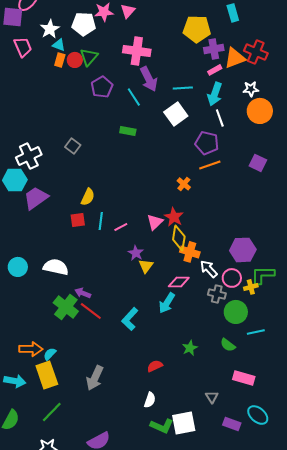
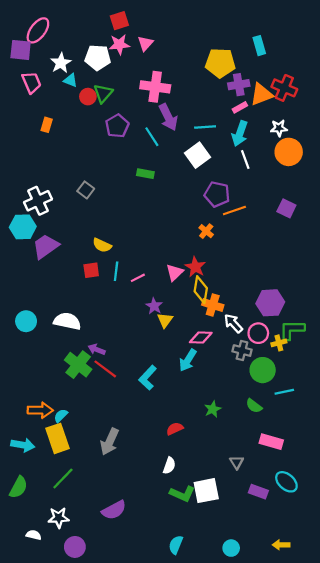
orange rectangle: (60, 60) -> (47, 125), moved
purple pentagon: (207, 143) -> (217, 194), moved
yellow semicircle: (88, 197) -> (102, 245), turned 90

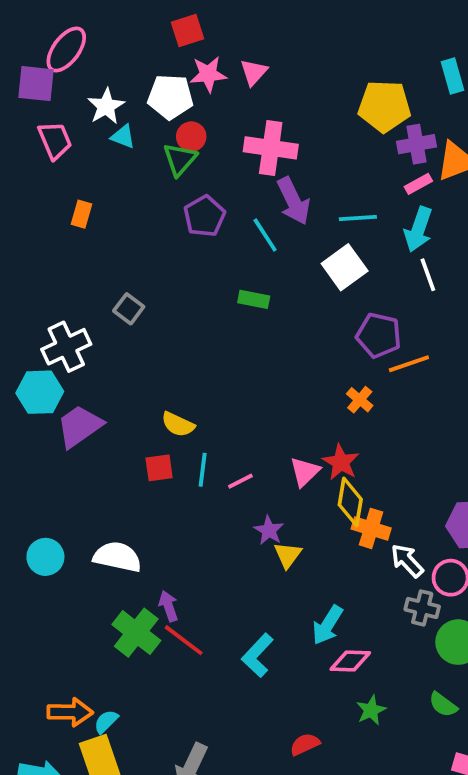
red square: (119, 21) -> (187, 31), moved
red circle: (88, 97) -> (191, 137), moved
gray square: (86, 190) -> (129, 309), moved
pink diamond: (201, 337) -> (350, 661), moved
purple arrow: (97, 349) -> (168, 606), turned 49

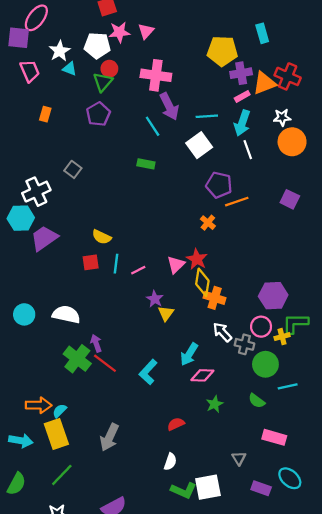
purple pentagon: (204, 216) -> (98, 114), moved
white arrow: (407, 561) -> (222, 332), moved

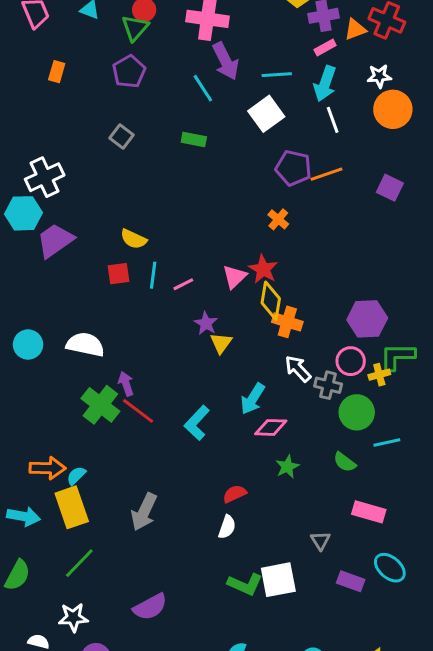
orange triangle: (264, 83) -> (355, 29), size x0.7
gray square: (73, 169) -> (121, 136), moved
orange line: (237, 202) -> (327, 174), moved
white semicircle: (170, 462) -> (227, 527), moved

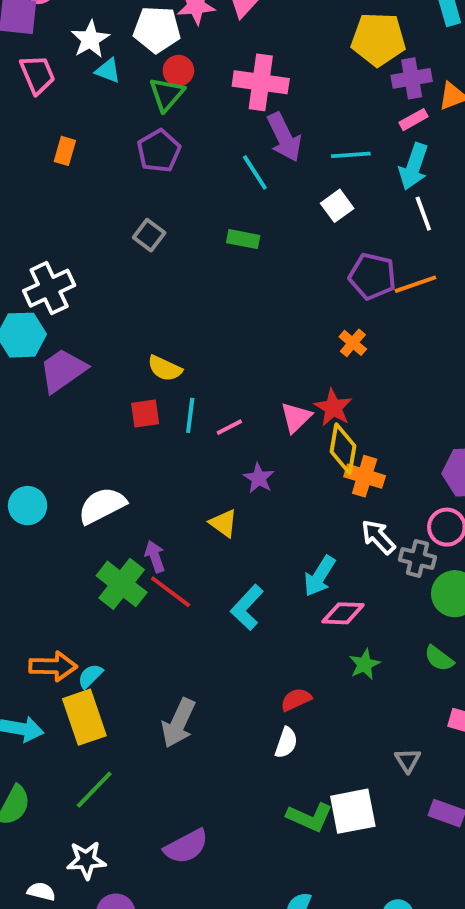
white square: (266, 114) -> (337, 206), size x0.7
yellow triangle: (221, 343) -> (223, 523), moved, turned -30
white semicircle: (85, 345) -> (102, 506), turned -39

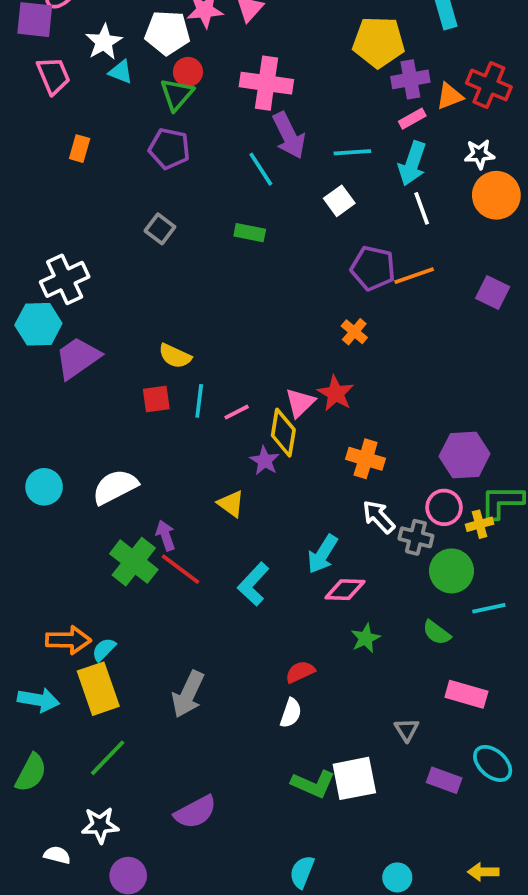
purple pentagon: (159, 151) -> (169, 149), turned -30
yellow diamond: (343, 449) -> (283, 433), moved

